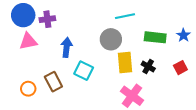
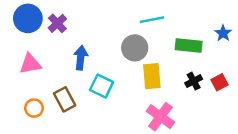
purple cross: (47, 19) -> (57, 23), turned -35
blue star: (183, 35) -> (223, 33), moved
pink triangle: (28, 41) -> (30, 64), moved
black cross: (148, 67) -> (194, 81), moved, turned 32

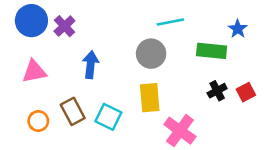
blue star: (223, 33) -> (238, 29), moved
yellow rectangle: (152, 76) -> (150, 98), moved
cyan square: (102, 86) -> (108, 117), moved

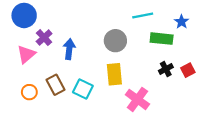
cyan line: (170, 22) -> (143, 15), moved
purple cross: (64, 26) -> (44, 38), moved
pink triangle: (34, 71) -> (26, 54), turned -30

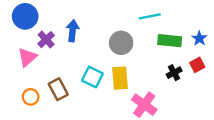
blue star: (182, 22) -> (199, 38), moved
blue arrow: (69, 49) -> (73, 31), moved
red square: (188, 70) -> (197, 65), moved
cyan square: (83, 89) -> (92, 77), moved

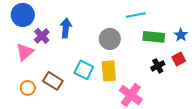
brown rectangle: (58, 89) -> (53, 81), turned -30

